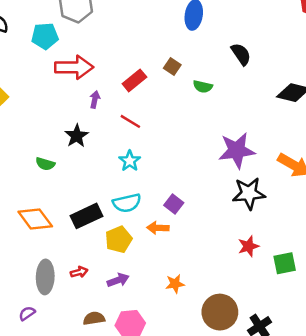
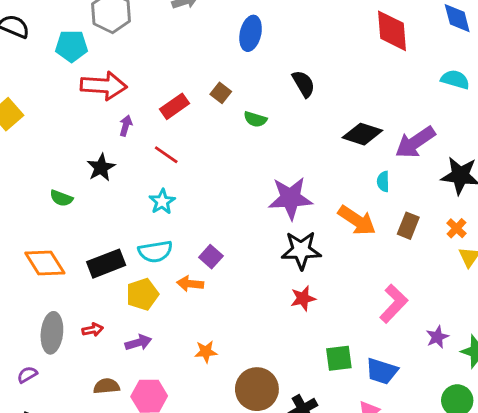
red star: (248, 246) -> (303, 298), moved
green square: (285, 263) -> (339, 358), moved

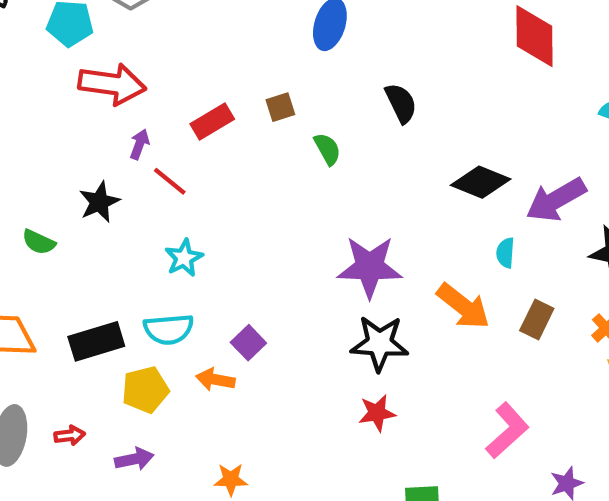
brown square: (221, 93) -> (280, 107), turned 30
green semicircle: (255, 119) -> (327, 149), turned -140
red line: (166, 155) -> (170, 181), moved

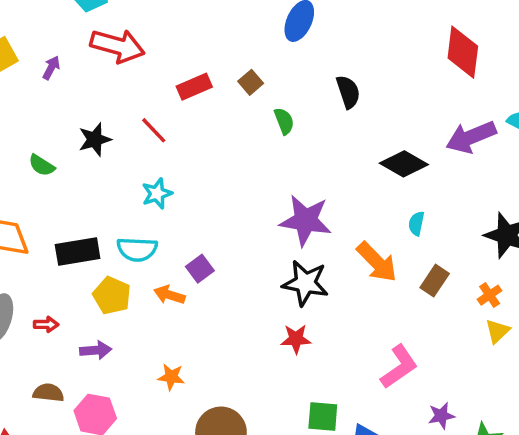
brown square: (280, 107) -> (251, 82), turned -30
purple arrow: (139, 144) -> (51, 68), moved
purple arrow: (556, 200) -> (471, 137), moved
yellow pentagon: (145, 390) -> (112, 296), turned 30

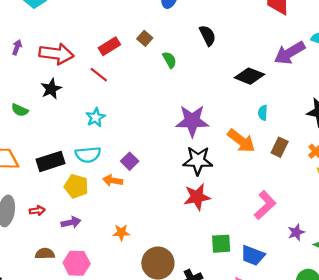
red arrow: (118, 46) -> (56, 54), moved
red line: (154, 130) -> (99, 75), moved
red star: (296, 339) -> (197, 197), size x1.4

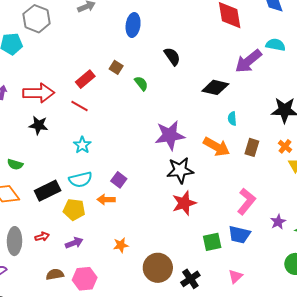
black star: (51, 89) -> (39, 125), turned -30
green semicircle: (20, 110) -> (15, 164), moved
blue trapezoid: (253, 255) -> (239, 235), moved

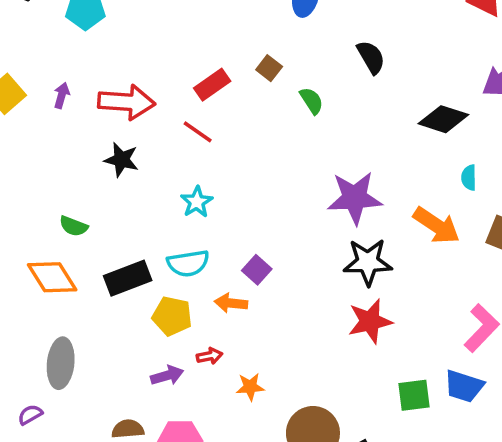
red arrow: (42, 237) -> (210, 356), moved

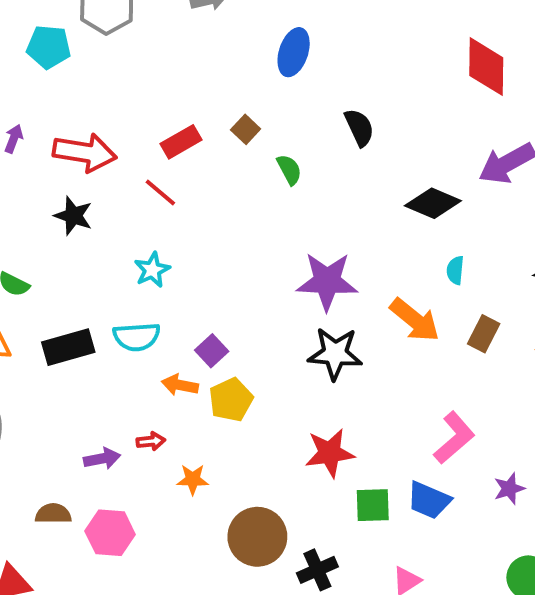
yellow pentagon: (172, 316) -> (231, 400), moved, turned 30
red star: (370, 321) -> (330, 453), moved

